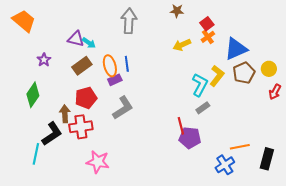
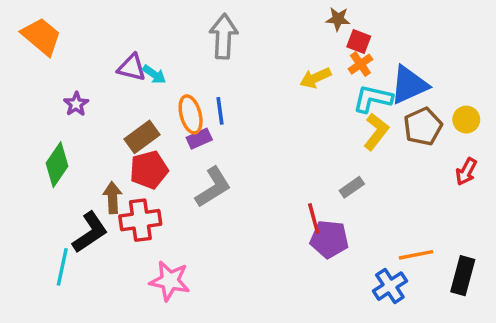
brown star: (177, 11) -> (338, 19), moved
red square: (207, 24) -> (359, 42), turned -32
brown rectangle: (82, 66) -> (142, 137), moved
cyan L-shape: (200, 85) -> (373, 99), moved, turned -105
red arrow: (275, 92) -> (466, 172), moved

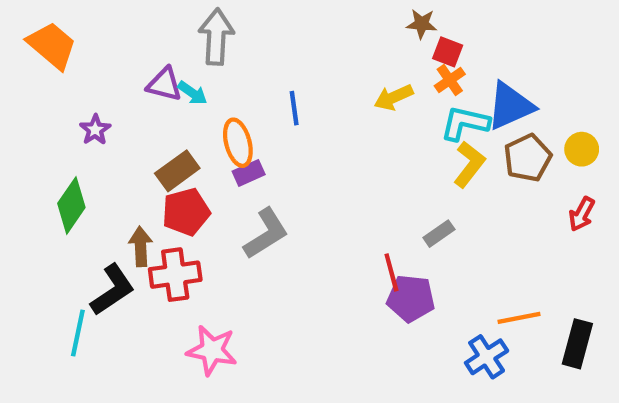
gray arrow: (223, 36) -> (216, 37), moved
blue line: (220, 111) -> (294, 108), moved

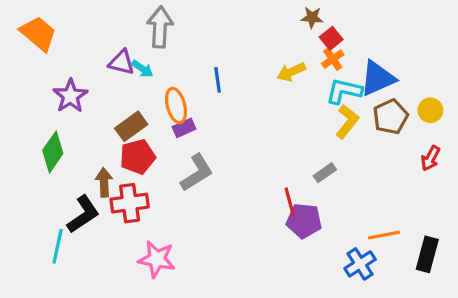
red square: (448, 52) -> (331, 38), turned 30
purple star: (95, 130) -> (70, 96), size x1.5

